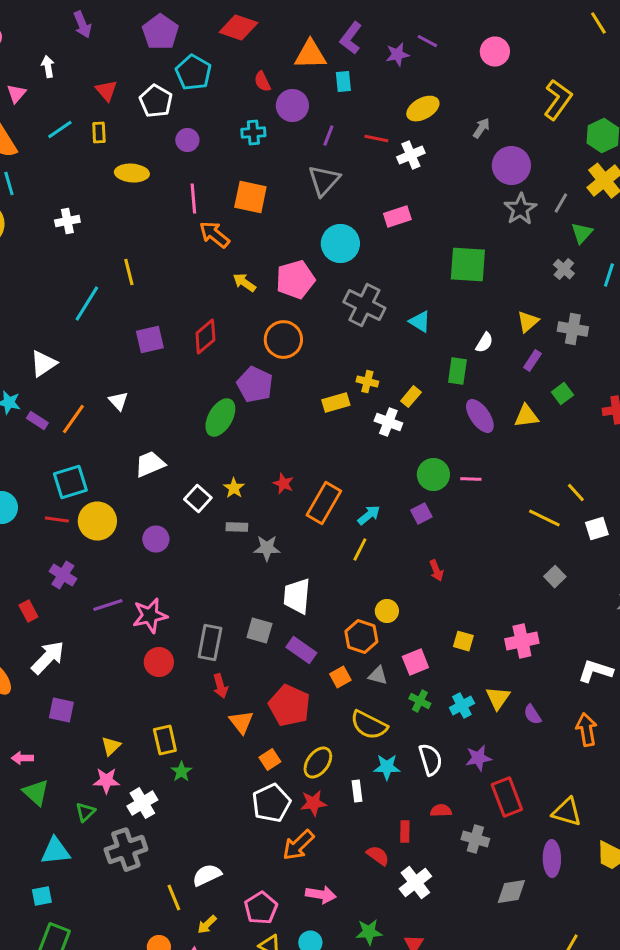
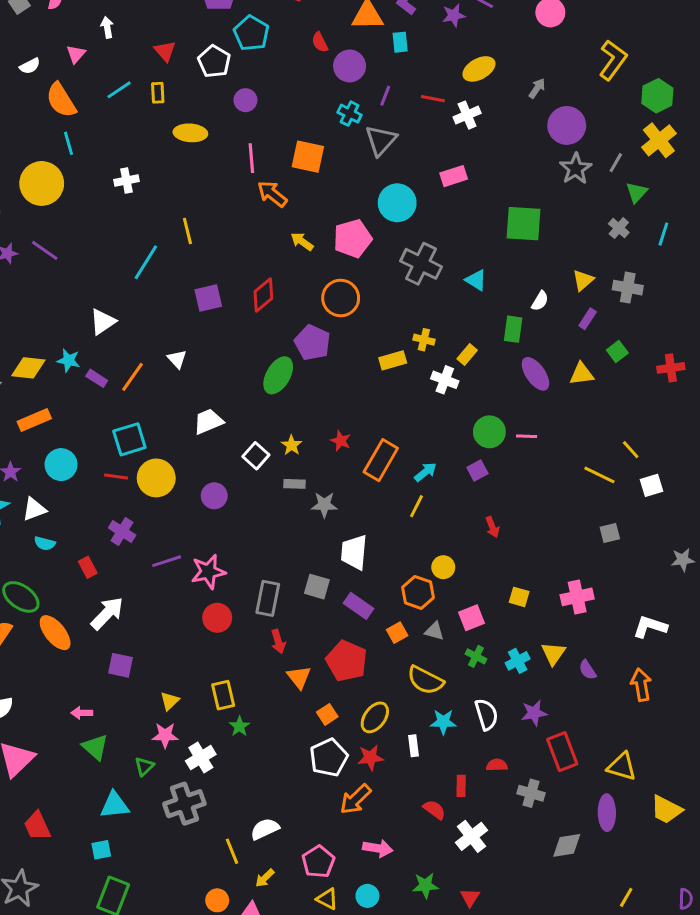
cyan cross: (253, 133) -> (350, 114), moved, turned 30
gray square: (555, 577) -> (610, 533), turned 30

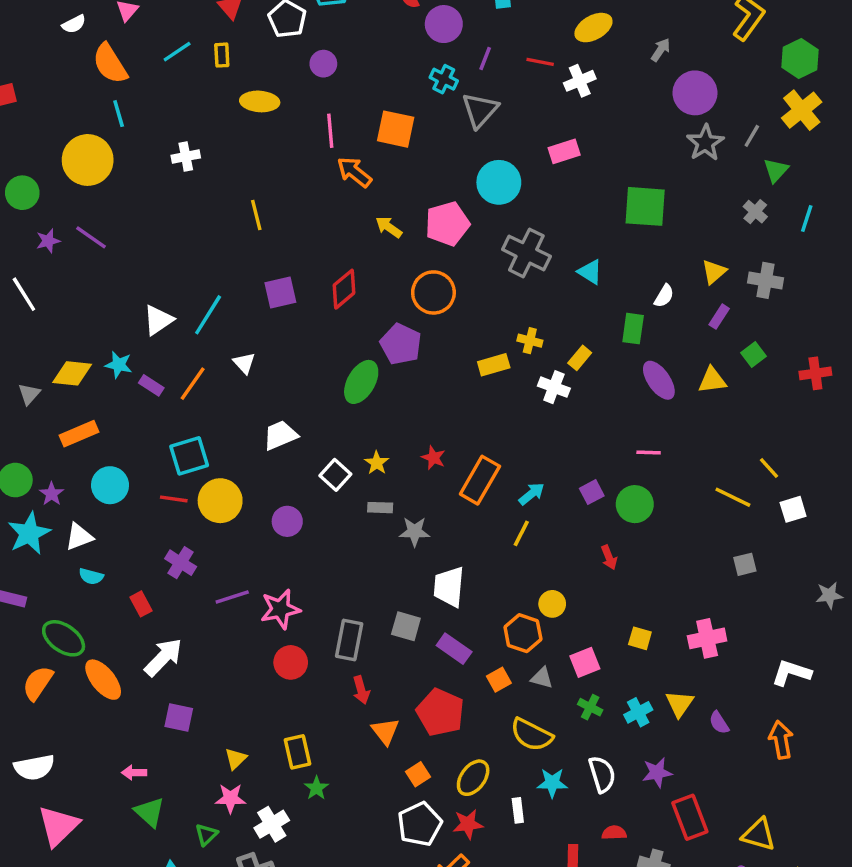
cyan line: (146, 262) -> (208, 315), moved
green circle: (489, 432) -> (635, 504), moved

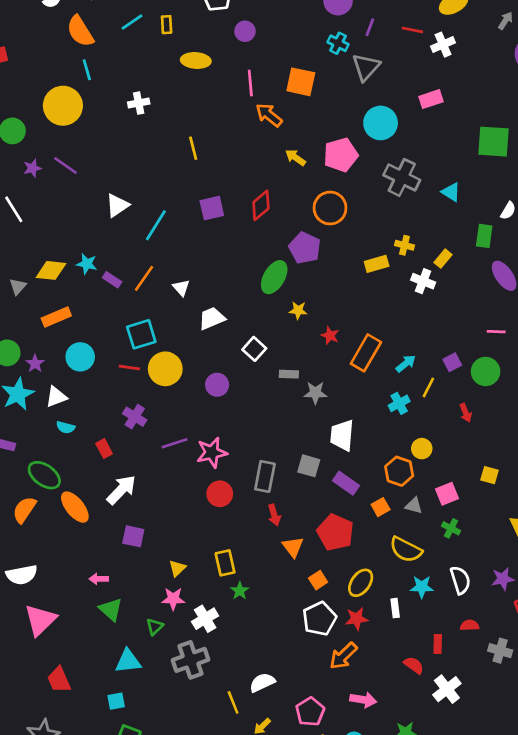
white triangle: (158, 320) -> (117, 205), moved
white triangle: (244, 363) -> (181, 288), moved
yellow star: (377, 463) -> (298, 310), moved, turned -30
yellow line: (521, 533) -> (428, 387), moved
cyan cross: (638, 712) -> (399, 403), moved

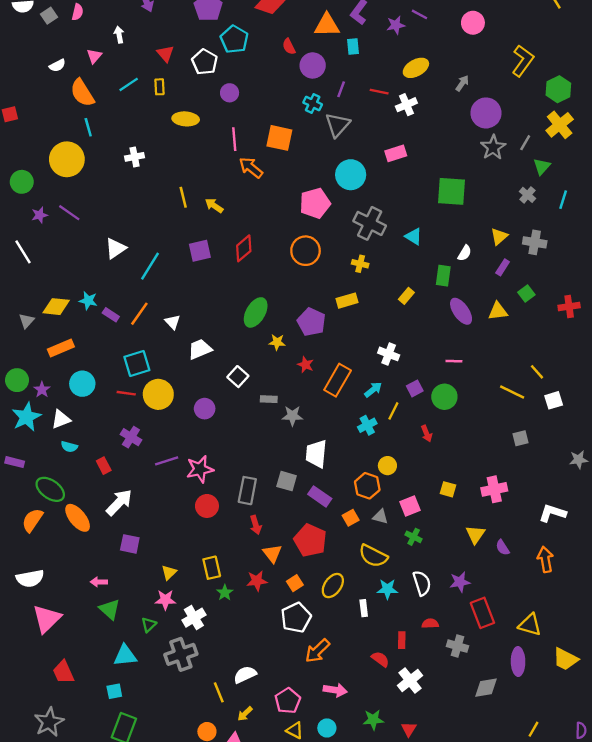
yellow arrow: (295, 158) -> (214, 206), moved
yellow cross: (404, 245) -> (360, 264), moved
purple pentagon: (305, 248) -> (311, 322), moved
white cross: (423, 281) -> (389, 354), moved
red star: (357, 619) -> (257, 581), moved

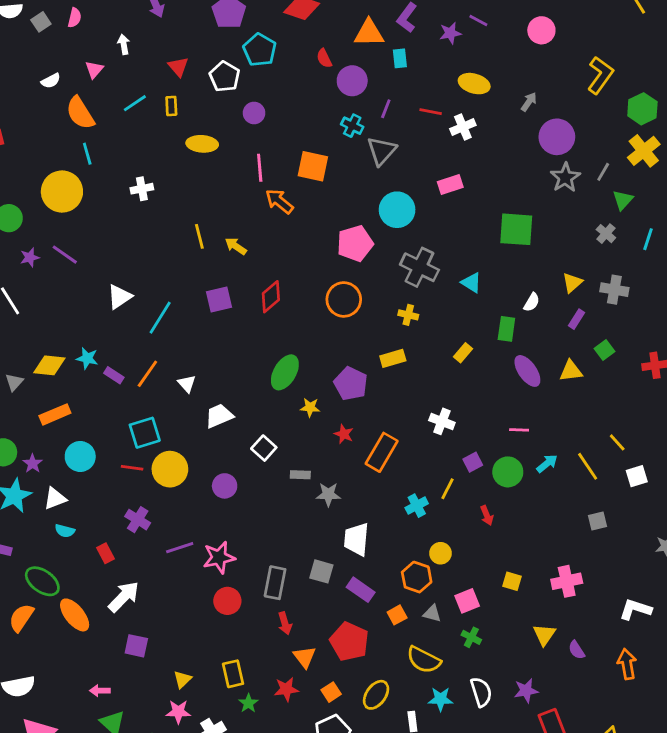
yellow ellipse: (416, 68) -> (474, 84), turned 45
cyan arrow: (373, 390) -> (547, 464), moved
yellow line: (512, 392) -> (588, 466), turned 30

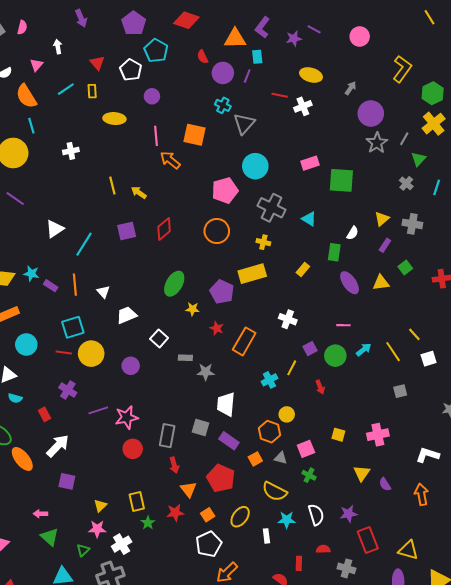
purple line: (386, 109) -> (247, 76), moved
pink rectangle: (450, 185) -> (310, 163), moved
yellow rectangle: (393, 358) -> (252, 274), size x1.5
orange line: (147, 374) -> (75, 285), turned -40

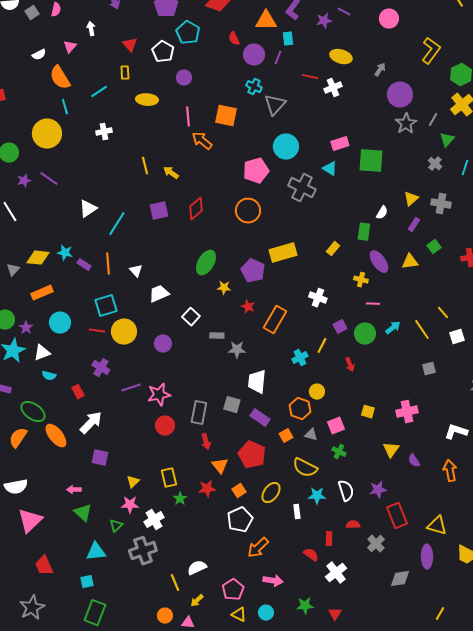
cyan line: (66, 89) -> (99, 92), moved
cyan triangle: (309, 219) -> (330, 169), moved
yellow cross: (263, 242) -> (361, 280), moved
gray cross: (346, 568) -> (376, 544), turned 30

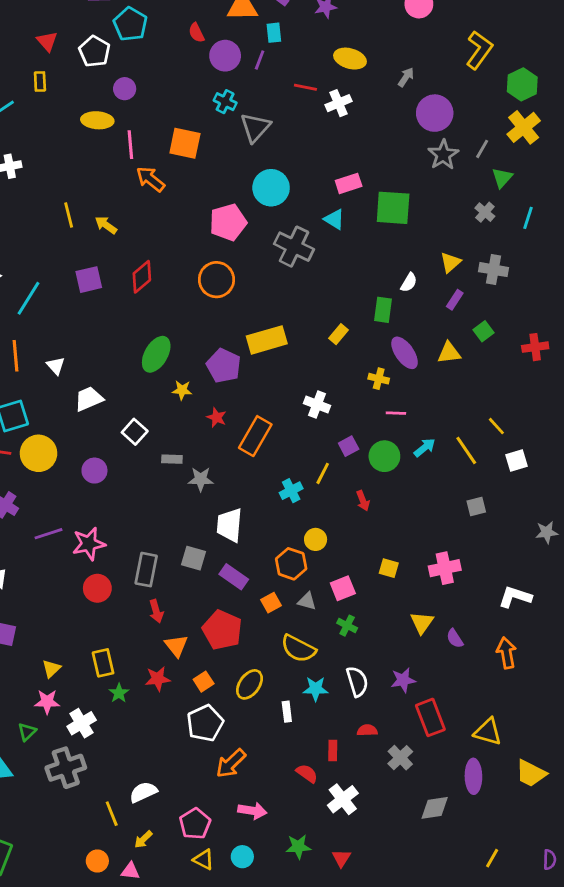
yellow ellipse: (147, 100) -> (97, 120), moved

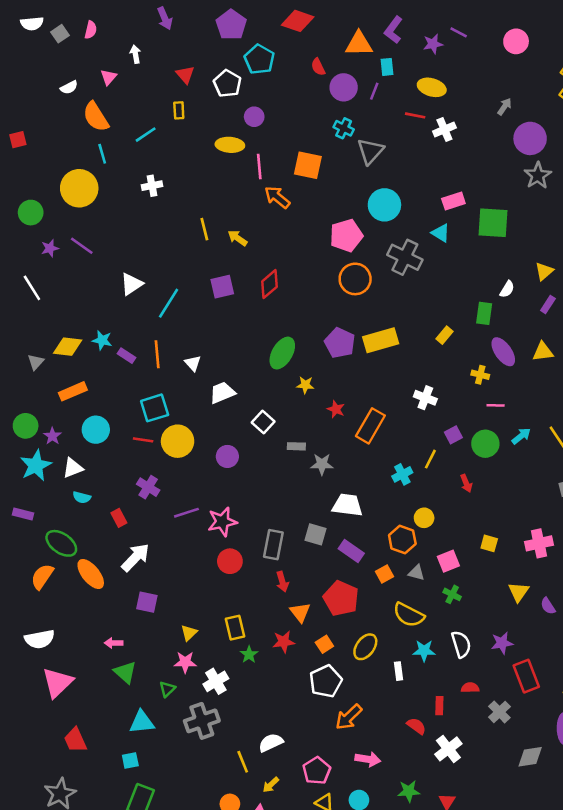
yellow ellipse: (350, 59) -> (432, 87), moved
orange circle: (216, 280) -> (355, 279), moved
purple pentagon: (224, 366) -> (340, 343), moved
white trapezoid: (229, 525) -> (347, 505), turned 92

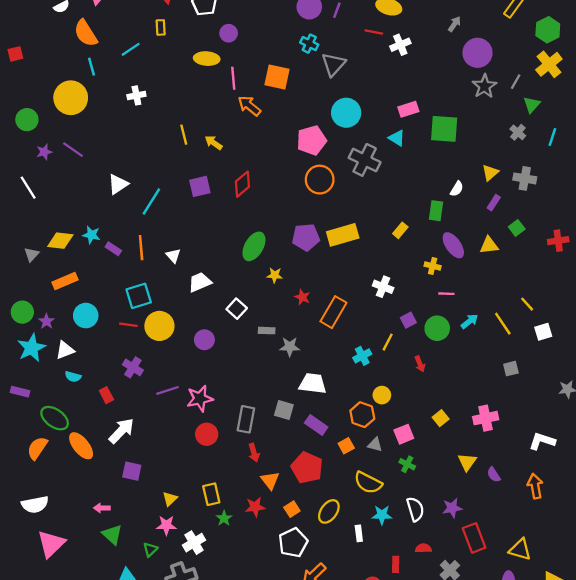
purple pentagon: (340, 343) -> (306, 237), turned -30
yellow square: (489, 543) -> (441, 418), turned 35

